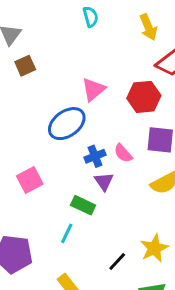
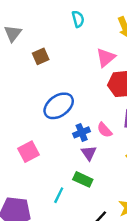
brown square: (25, 66) -> (41, 56), moved
pink triangle: (93, 89) -> (106, 58), moved
green rectangle: (83, 205) -> (83, 179), moved

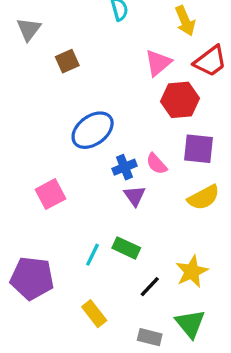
green rectangle: (83, 179) -> (126, 248), moved

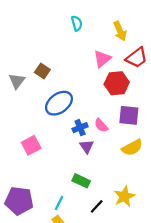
gray triangle: (29, 29) -> (17, 81), moved
brown square: (67, 61) -> (42, 71), moved, turned -32
cyan line: (93, 255) -> (59, 203), moved

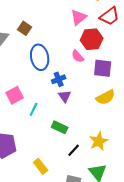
blue ellipse: (59, 103) -> (40, 57), turned -65
pink semicircle: (101, 125) -> (78, 56), moved
cyan line: (59, 203) -> (34, 109), moved

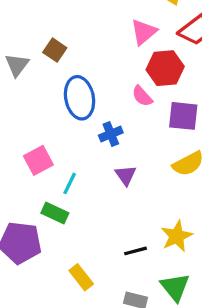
purple triangle: (65, 96) -> (126, 175), moved
green rectangle: (60, 127) -> (55, 213), moved
black line: (74, 150) -> (135, 251), turned 32

